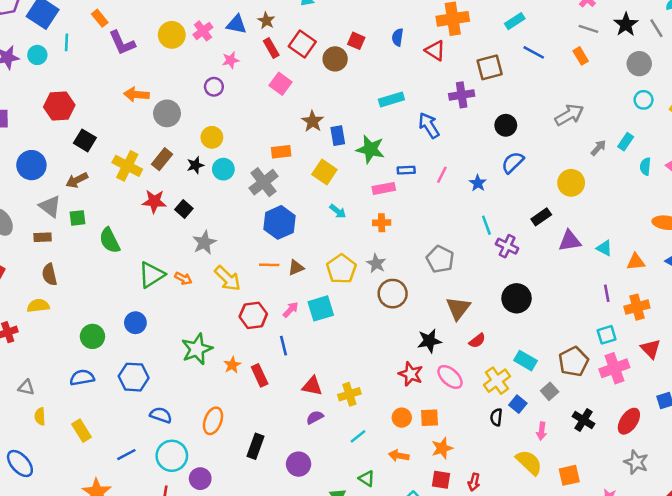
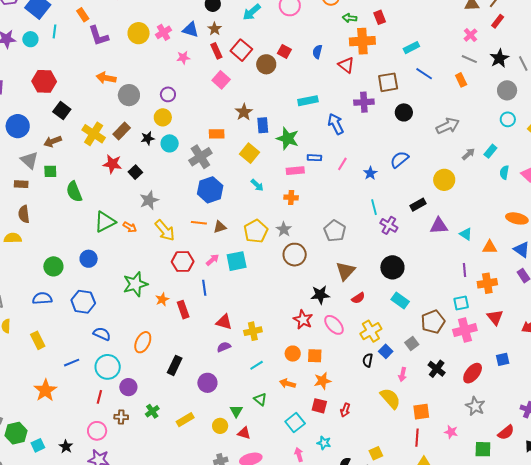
purple circle: (214, 87) -> (168, 94), moved
black circle: (506, 125) -> (404, 112), moved
cyan rectangle: (526, 361) -> (400, 300), moved

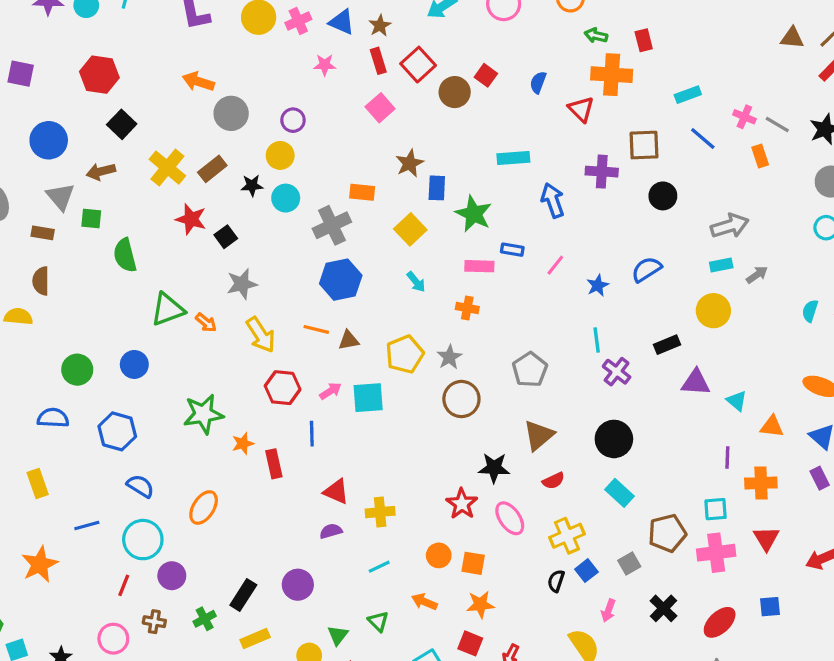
pink cross: (471, 35) -> (744, 117), moved, turned -32
cyan rectangle: (490, 151) -> (721, 265), moved, turned 32
black rectangle: (175, 365) -> (243, 595), moved

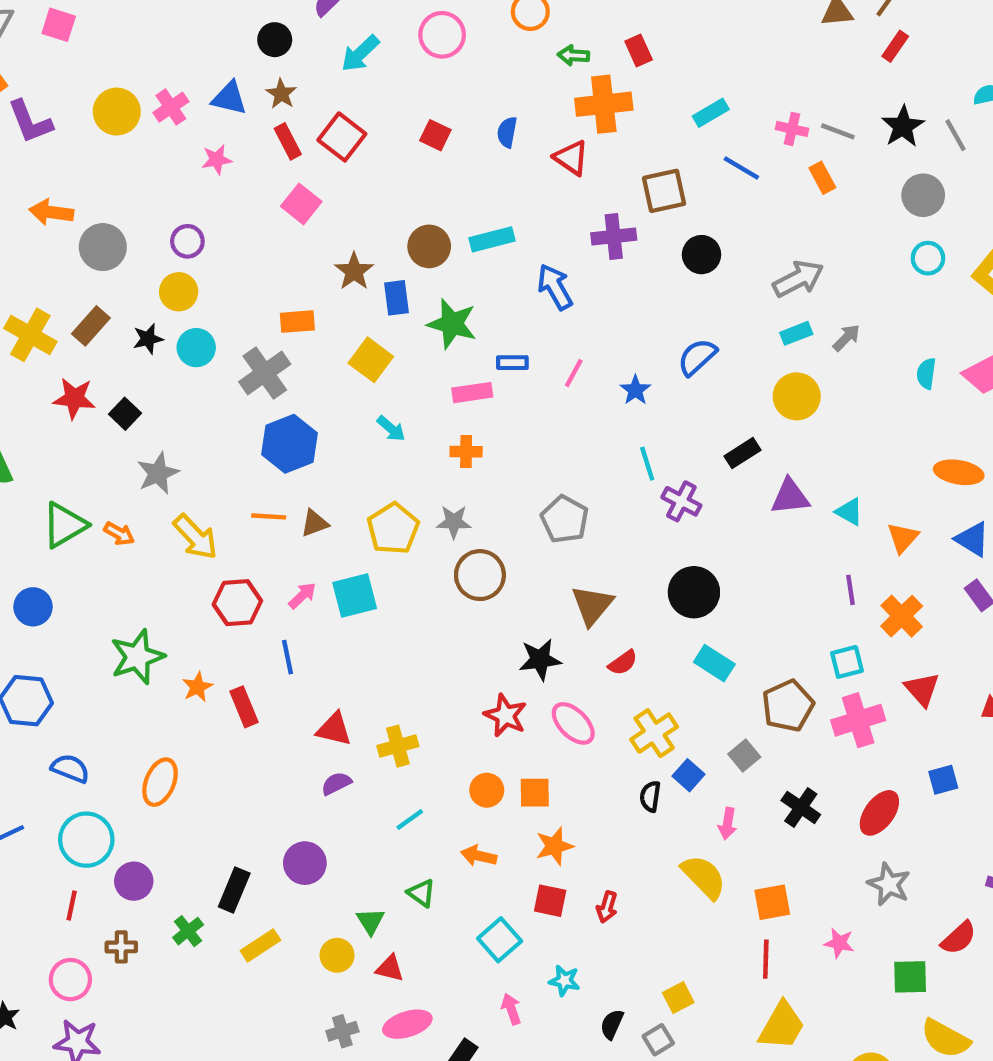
brown circle: (455, 92) -> (429, 246), moved
gray star: (449, 357) -> (454, 522), turned -30
orange triangle: (772, 426) -> (903, 538), turned -45
orange cross: (761, 483) -> (902, 616), turned -32

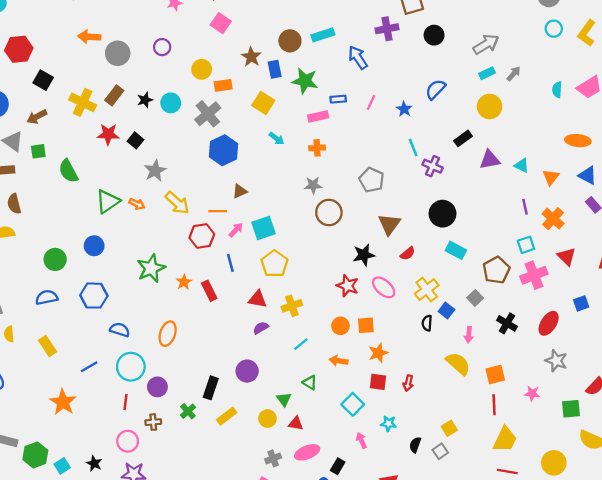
yellow circle: (179, 292) -> (202, 69), moved
orange line: (269, 516) -> (218, 211), moved
yellow pentagon: (393, 529) -> (274, 264), moved

